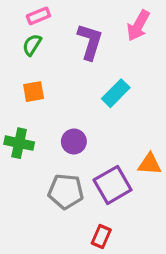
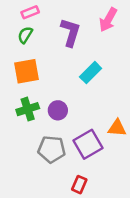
orange square: (34, 92) -> (26, 71), size x1.5
green cross: (19, 143) -> (28, 109), moved, turned -30

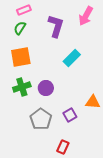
purple square: (88, 144) -> (70, 115), size x0.6
gray pentagon: (52, 149) -> (41, 119), turned 30

